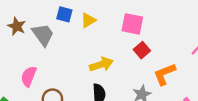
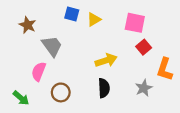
gray trapezoid: (43, 35) -> (52, 46), moved
orange L-shape: (165, 74) -> (165, 69), turned -50

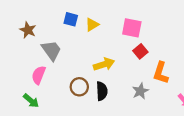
brown circle: (61, 92) -> (79, 87), moved
green arrow: (21, 98) -> (31, 101), moved

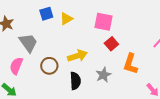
blue square: (71, 19) -> (46, 14), turned -32
brown circle: (79, 87) -> (49, 66), moved
gray star: (140, 91) -> (103, 75), moved

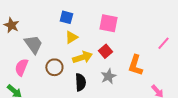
blue square: (46, 14) -> (66, 17), moved, turned 32
yellow triangle: (66, 19) -> (71, 37), moved
red square: (111, 44) -> (105, 51), moved

